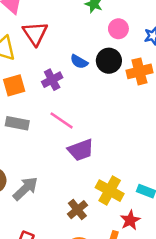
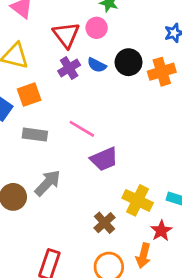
pink circle: (118, 29) -> (97, 28), moved
red triangle: (35, 33) -> (66, 35), moved
purple cross: (52, 80) -> (69, 68), moved
gray arrow: (25, 189) -> (48, 183), moved

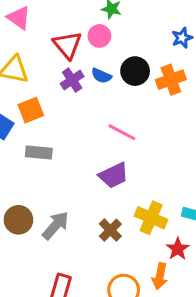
pink line: (82, 129) -> (122, 132), moved
gray arrow: (48, 183) -> (56, 225), moved
brown cross: (104, 223) -> (110, 230), moved

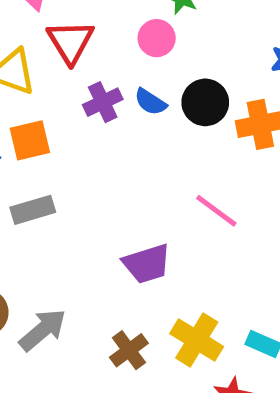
red triangle: (67, 45) -> (70, 42), moved
pink line: (122, 132) -> (216, 211), moved
gray rectangle: (39, 152) -> (33, 210), turned -30

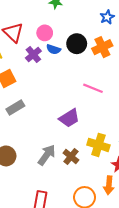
pink circle: (157, 38) -> (45, 33), moved
gray arrow: (43, 330) -> (47, 155), moved

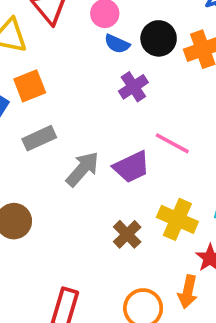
purple cross: (33, 55) -> (133, 87), moved
pink line: (93, 88) -> (172, 143), moved
gray arrow: (47, 155) -> (82, 169), moved

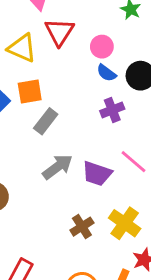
gray rectangle: (39, 138) -> (46, 121), moved, turned -40
purple trapezoid: (131, 167) -> (97, 173), turned 32

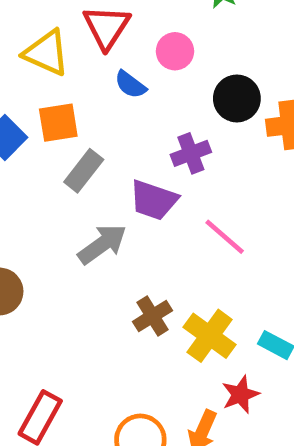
blue semicircle: (106, 73) -> (130, 85), moved
purple trapezoid: (97, 173) -> (154, 200), moved
brown cross: (82, 227) -> (153, 316), moved

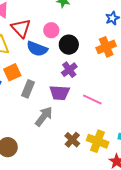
blue semicircle: (130, 85) -> (37, 49), size x1.5
black circle: (237, 98) -> (69, 45), moved

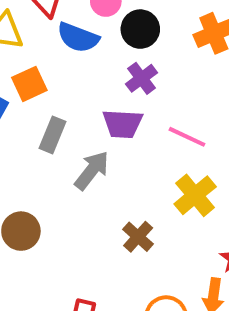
gray rectangle: (28, 89) -> (52, 135), moved
brown cross: (72, 140) -> (138, 237), moved
yellow cross: (98, 141) -> (195, 195), moved, turned 30

